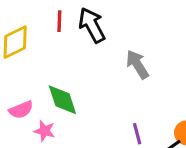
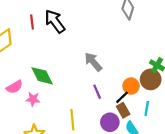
gray arrow: (137, 64) -> (93, 62), moved

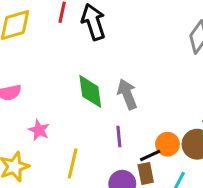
green diamond: (42, 76) -> (90, 91), moved
pink star: (33, 99) -> (39, 130), moved

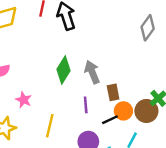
green diamond: (90, 91) -> (64, 70), turned 40
brown rectangle: (146, 173) -> (113, 92), moved

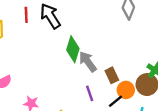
green diamond: (64, 70) -> (73, 49), moved

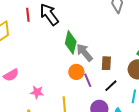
brown rectangle: (112, 75) -> (106, 63), turned 32
orange circle: (126, 90) -> (76, 72), moved

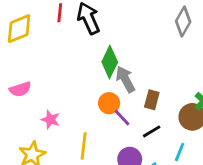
purple line: (88, 80) -> (122, 118), turned -32

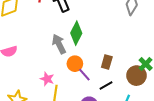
gray arrow: (125, 79) -> (59, 44), moved
pink star: (50, 120) -> (47, 79), moved

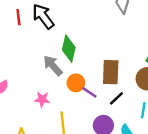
brown rectangle: (107, 62) -> (111, 72), size x1.5
pink star: (47, 79) -> (42, 99), moved

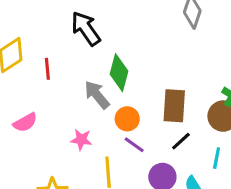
red line: (18, 17) -> (47, 69), moved
purple line: (89, 92) -> (134, 145), moved

